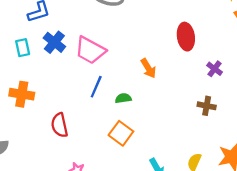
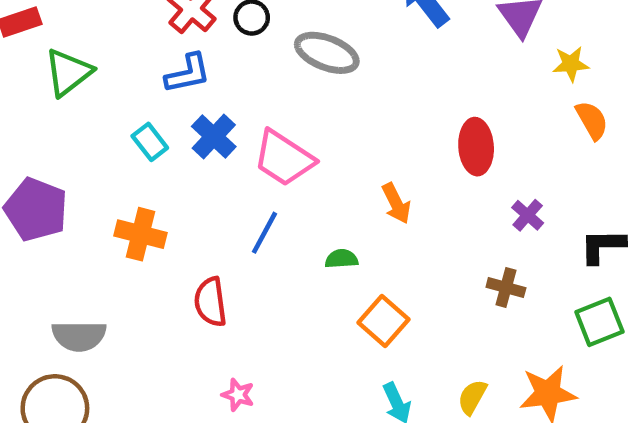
cyan rectangle: (23, 48) -> (150, 142), turned -30
blue line: (96, 87) -> (264, 233), moved
orange square: (121, 133) -> (384, 321), moved

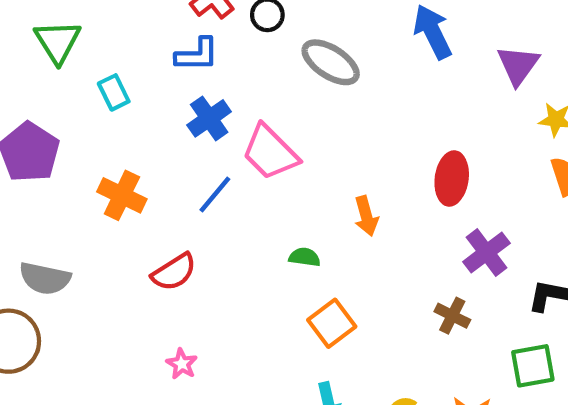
green triangle: (68, 72) -> (58, 42), moved, turned -36
cyan rectangle: (150, 142) -> (114, 92), moved
purple cross: (528, 215) -> (486, 252), size x1.5
blue line: (264, 233) -> (215, 194), moved
red semicircle: (210, 302) -> (174, 272), turned -126

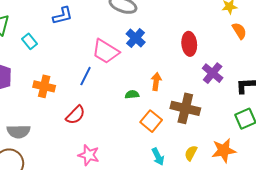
blue cross: (209, 118) -> (136, 38), moved
orange arrow: (366, 216) -> (156, 82), moved, turned -144
brown cross: (452, 316) -> (185, 108), moved, size x1.8
pink star: (182, 364) -> (89, 155), size x1.5

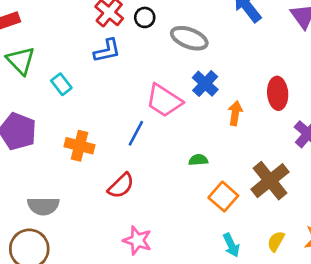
orange arrow: (156, 82) -> (235, 113), moved
brown cross: (185, 108) -> (270, 181), turned 36

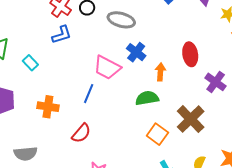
green semicircle: (198, 160) -> (147, 98), moved, size x1.6

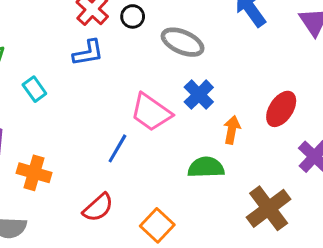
red ellipse: (190, 54) -> (281, 109), turned 35
orange cross: (48, 107) -> (34, 173), moved
orange square: (157, 134) -> (157, 225), moved

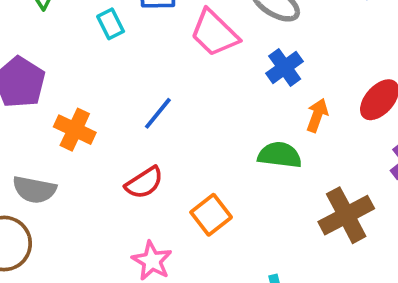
cyan rectangle: (34, 89) -> (111, 24), moved
pink trapezoid: (151, 112) -> (214, 33), moved
blue line: (117, 148) -> (158, 113), moved

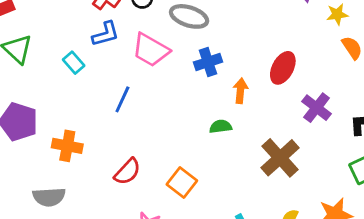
blue cross: (285, 67) -> (208, 62), turned 32
blue line: (158, 113) -> (122, 99), moved
green semicircle: (280, 155) -> (221, 126), size x0.7

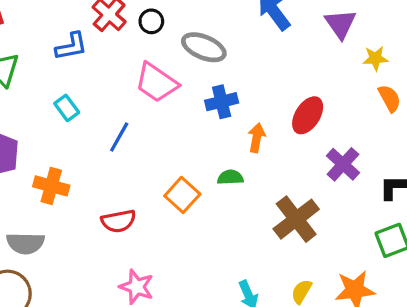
blue L-shape: (106, 34) -> (71, 46), moved
cyan rectangle: (74, 63) -> (67, 108), moved
red semicircle: (127, 172) -> (118, 221), turned 32
orange square: (182, 182) -> (182, 195), moved

